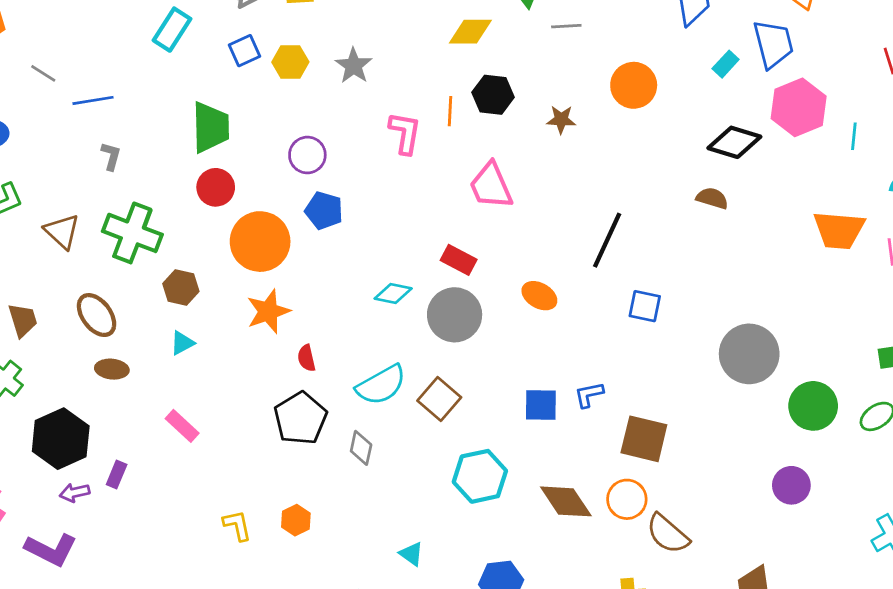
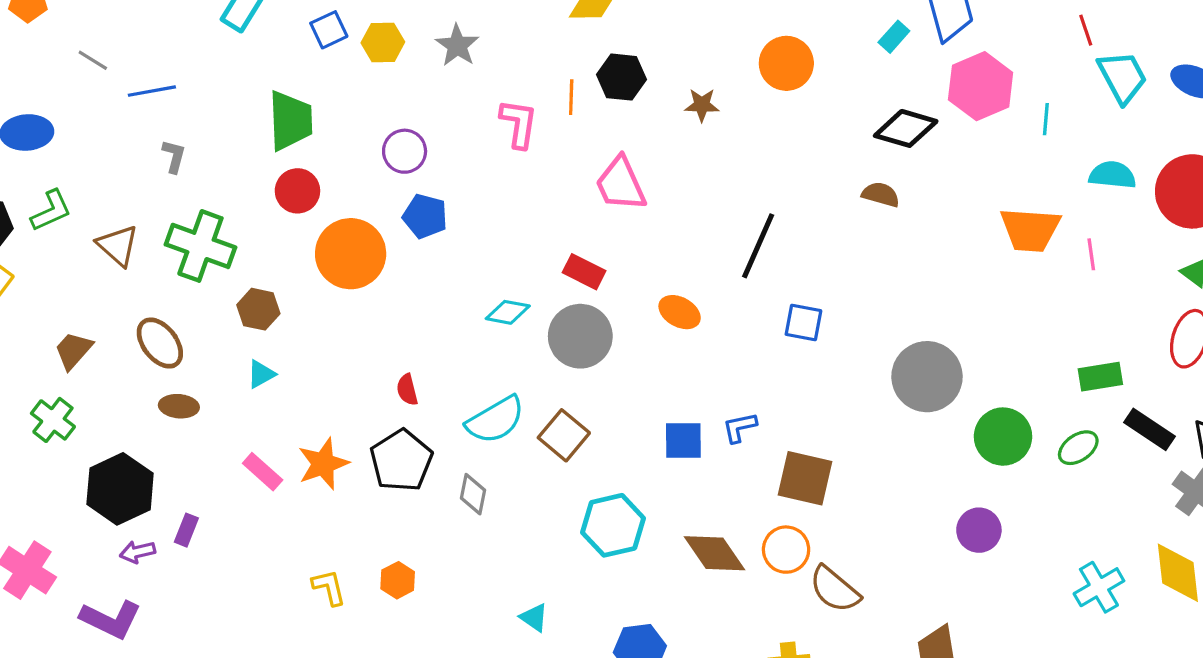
orange star: (268, 311) -> (323, 464), moved
brown trapezoid: (23, 320) -> (73, 350), turned -120

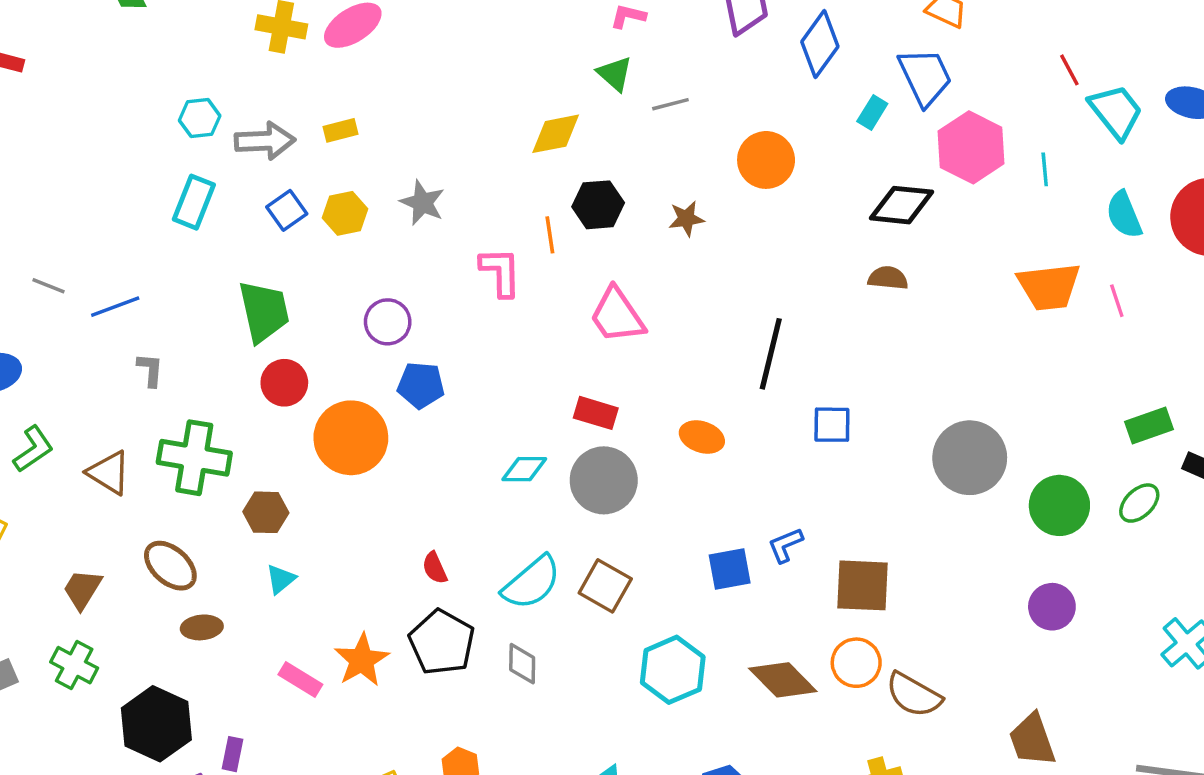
cyan semicircle: (1112, 175) -> (1124, 215), turned -108

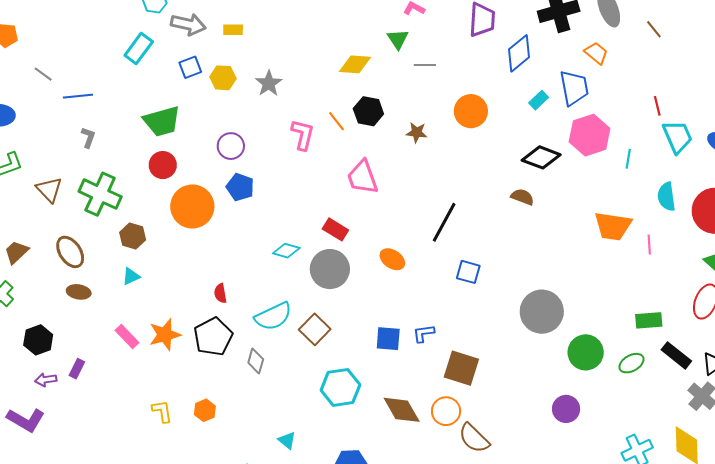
orange line: (550, 235) -> (336, 121), turned -45
green trapezoid: (264, 311) -> (162, 121), turned 72
black hexagon: (156, 724) -> (38, 340), size x0.7

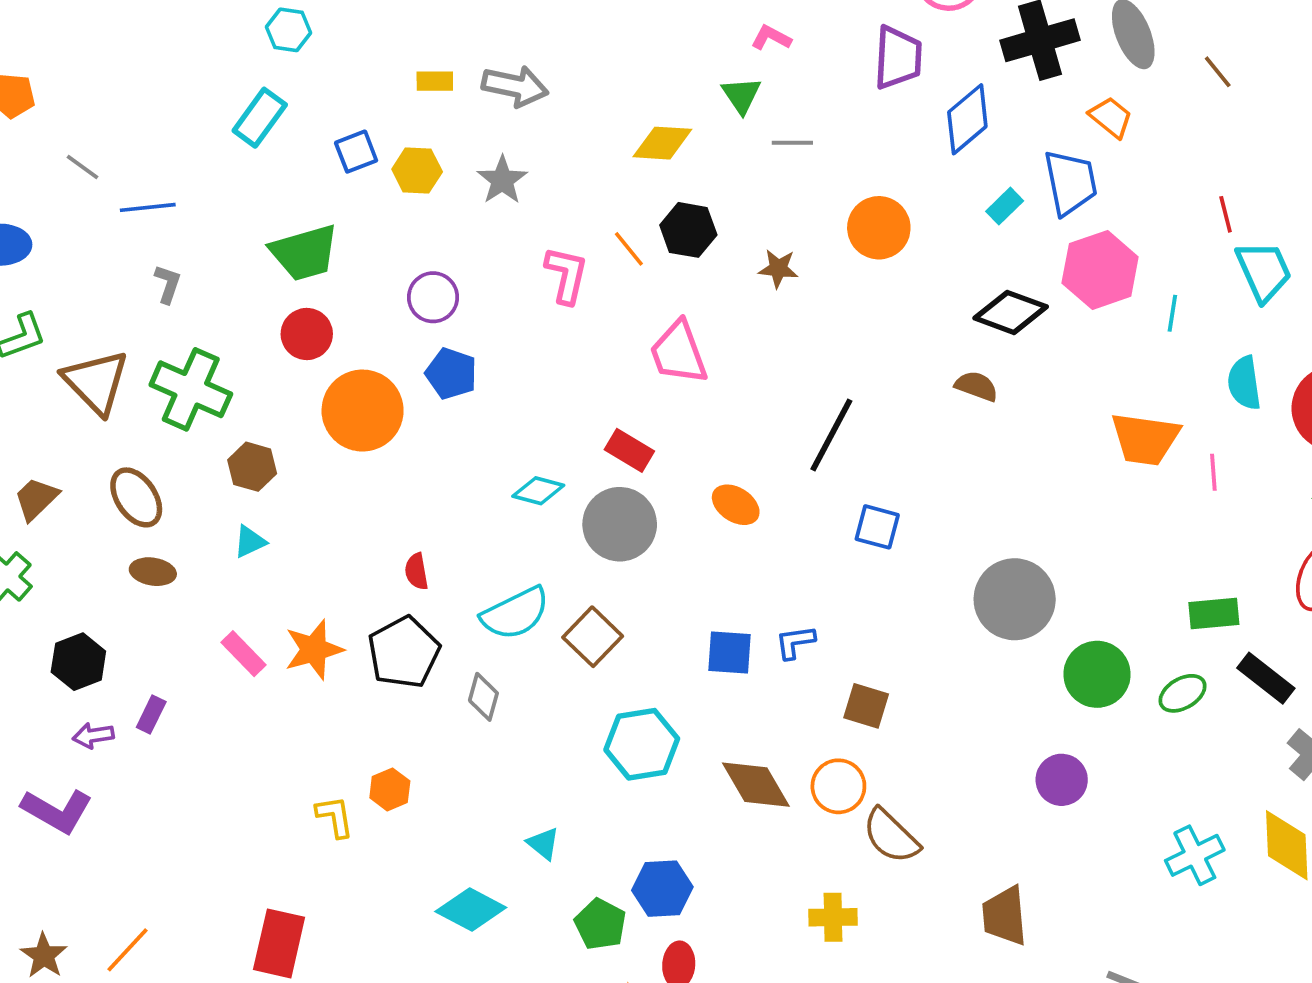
gray arrow: (188, 24) -> (515, 86), moved
brown triangle: (49, 190) -> (96, 382), size x1.4
brown square: (461, 368) -> (866, 706), size x0.7
yellow L-shape: (162, 411) -> (335, 817), moved

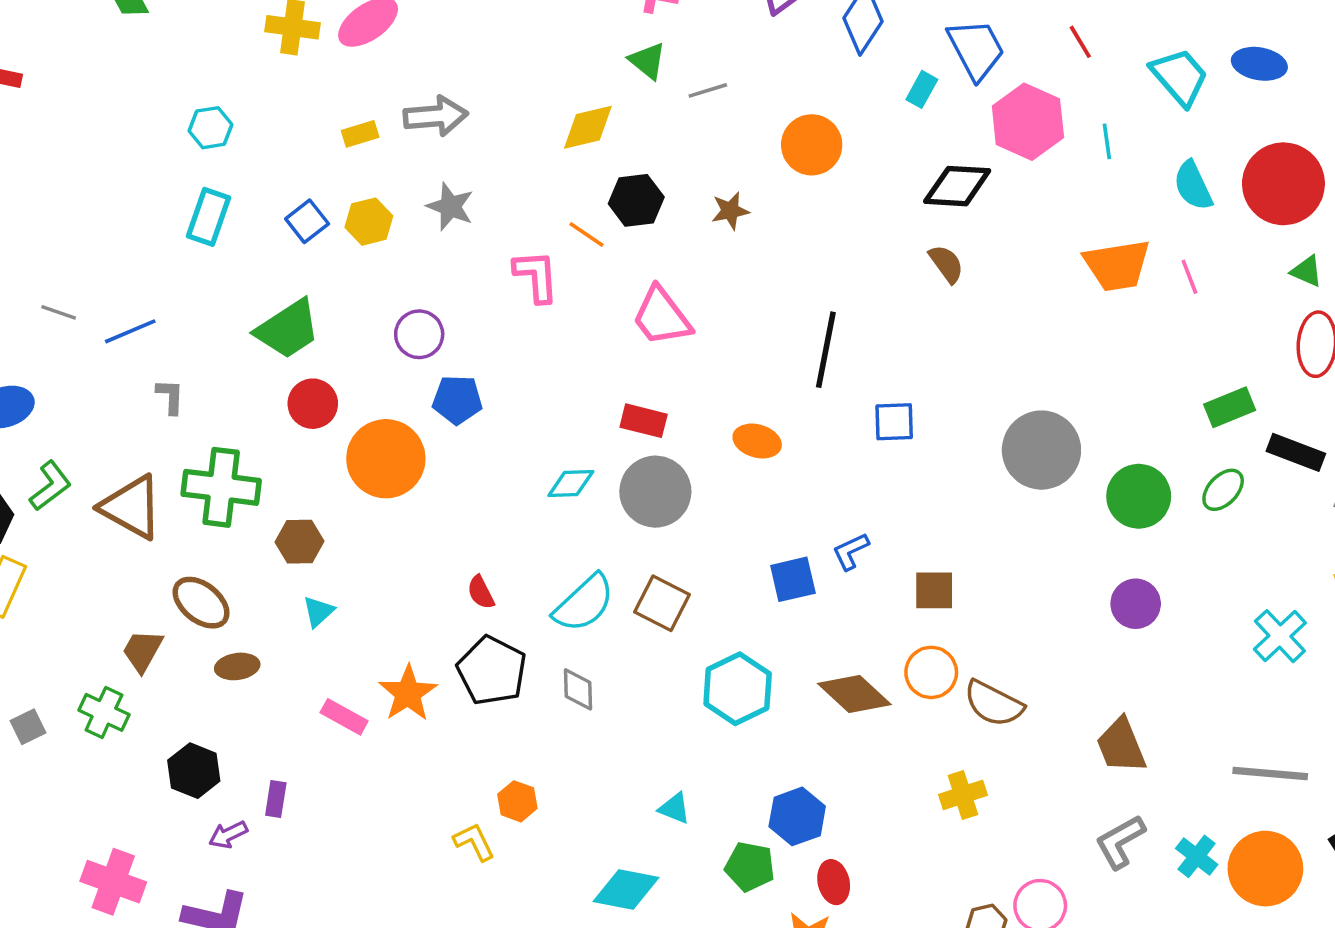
red line: (1226, 214) -> (1080, 42), moved
brown semicircle: (976, 386) -> (946, 264), turned 51
brown trapezoid: (36, 499) -> (142, 651), moved

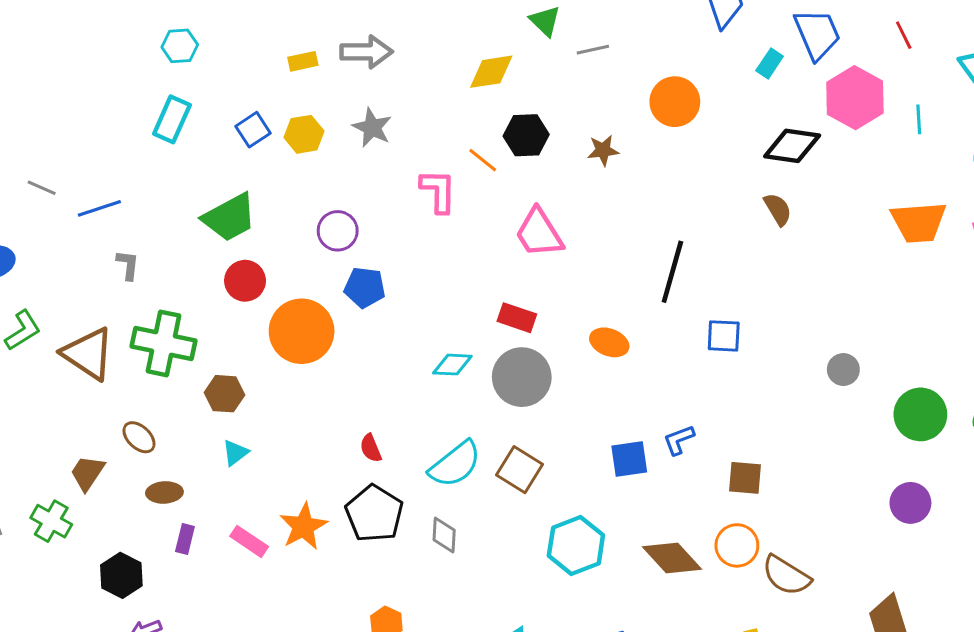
gray circle: (1041, 450) -> (843, 370), size x0.5
brown ellipse: (201, 603) -> (139, 437), size x0.7
purple rectangle: (276, 799) -> (185, 539), moved

